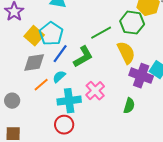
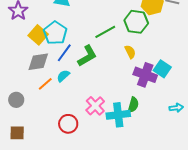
yellow semicircle: (126, 53) -> (130, 52), size x0.6
pink cross: (95, 91) -> (95, 106), moved
cyan cross: (69, 101) -> (118, 115), moved

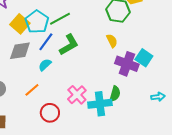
green line: (105, 32) -> (60, 19), moved
orange line: (45, 84) -> (32, 90), moved

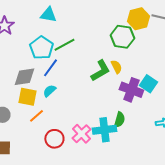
yellow square: (20, 24) -> (27, 97), moved, turned -30
green L-shape: (69, 45) -> (100, 71), moved
pink cross: (77, 95) -> (81, 134), moved

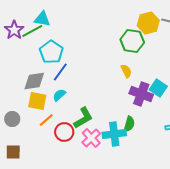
cyan triangle: (48, 15) -> (42, 19), moved
green line: (64, 45) -> (32, 31), moved
green L-shape: (100, 71) -> (83, 118), moved
red circle: (54, 139) -> (64, 132), moved

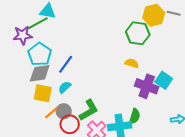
purple star: (14, 30) -> (23, 35), moved, turned 30
cyan pentagon: (51, 52) -> (40, 54), moved
yellow semicircle: (126, 71) -> (132, 63), turned -48
gray circle: (12, 119) -> (64, 111), moved

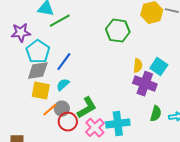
green line: (38, 23) -> (60, 21), moved
green hexagon: (138, 33) -> (118, 31), moved
yellow semicircle: (132, 63) -> (138, 66), moved, turned 80
cyan square: (164, 80) -> (159, 67), moved
green semicircle: (135, 116) -> (156, 114), moved

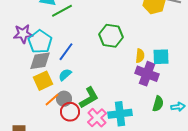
green hexagon: (118, 31) -> (111, 36), moved
purple star: (21, 33) -> (23, 34), moved
cyan square: (159, 67) -> (161, 57), turned -36
yellow square: (41, 91) -> (43, 81), turned -36

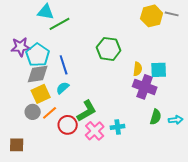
blue line: (66, 52) -> (64, 65), turned -54
gray circle: (64, 99) -> (33, 112), moved
cyan cross: (120, 114) -> (118, 127), size x0.6

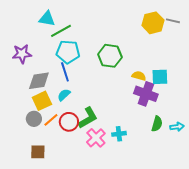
cyan pentagon: (38, 55) -> (68, 52), moved, turned -30
yellow semicircle: (138, 69) -> (139, 76), turned -80
red circle: (68, 125) -> (69, 122), moved
brown square: (17, 145) -> (38, 152), moved

